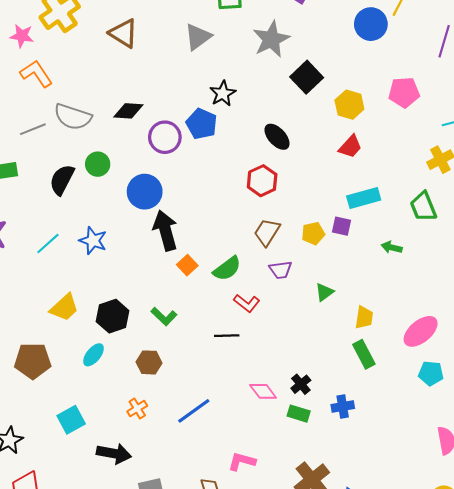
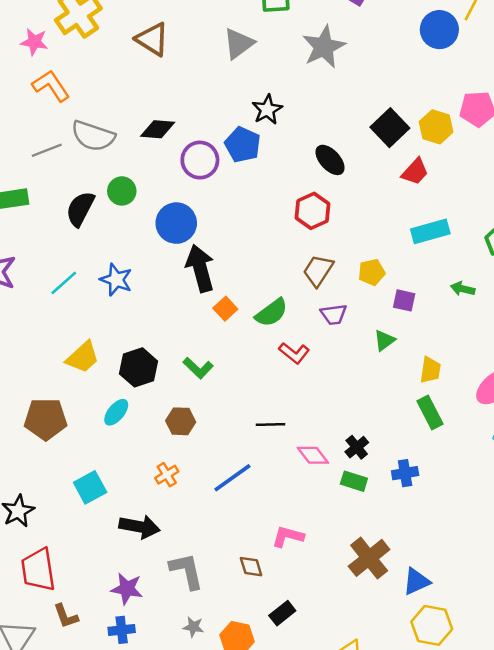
black square: (307, 77) -> (390, 128), moved
yellow hexagon: (349, 105) -> (436, 127), moved
purple square: (341, 226) -> (404, 300), moved
black line: (227, 336) -> (271, 425), moved

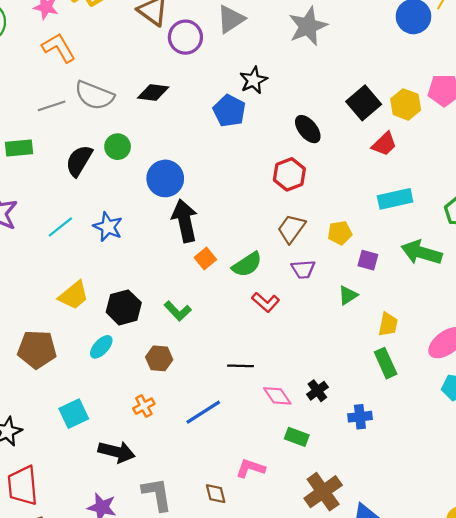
purple circle: (200, 160) -> (185, 37), moved
green arrow: (463, 289) -> (421, 253), size x1.8
green rectangle: (354, 481) -> (297, 437), moved

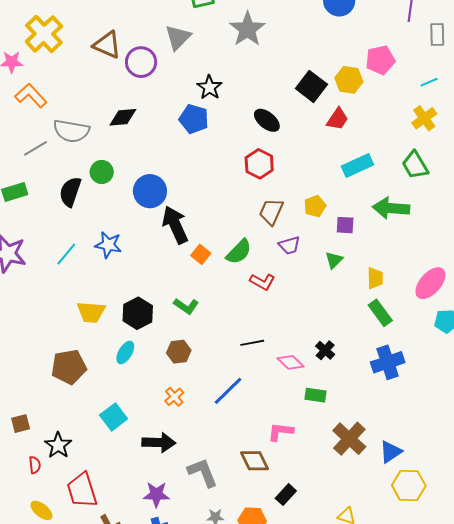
yellow trapezoid: (74, 295) -> (91, 312), turned 56
blue cross: (360, 417) -> (388, 362), moved, size x1.5
brown diamond: (216, 494) -> (254, 461), size x1.4

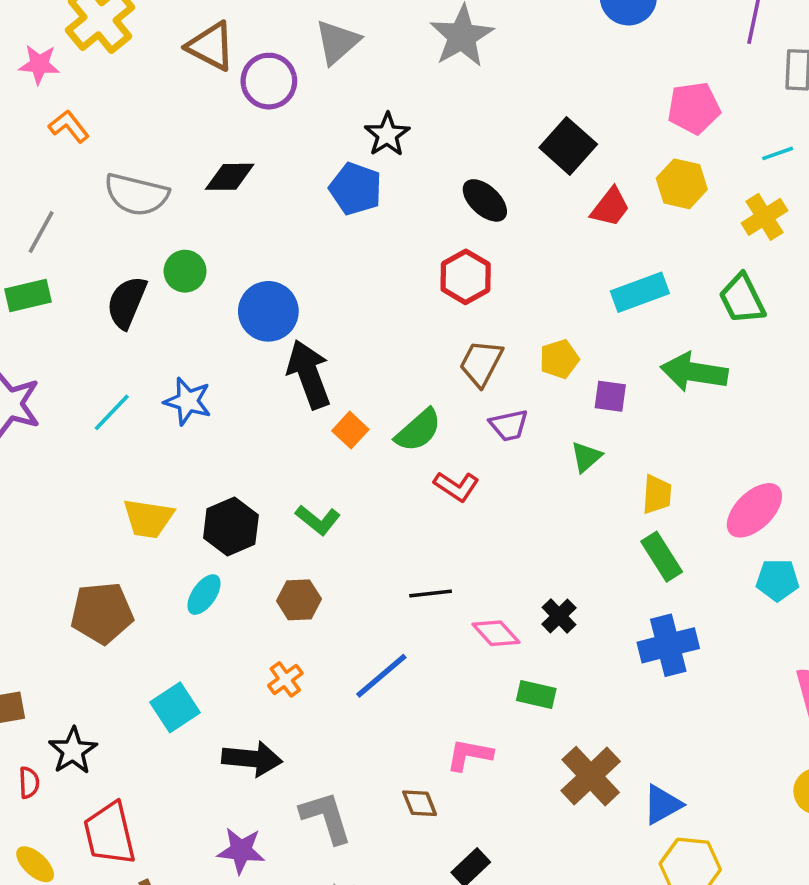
yellow hexagon: (349, 80) -> (682, 184), moved
orange L-shape: (31, 96) -> (69, 126), size x0.7
gray line: (36, 148) -> (41, 232), moved, turned -35
brown diamond: (254, 461) -> (420, 803), size x0.7

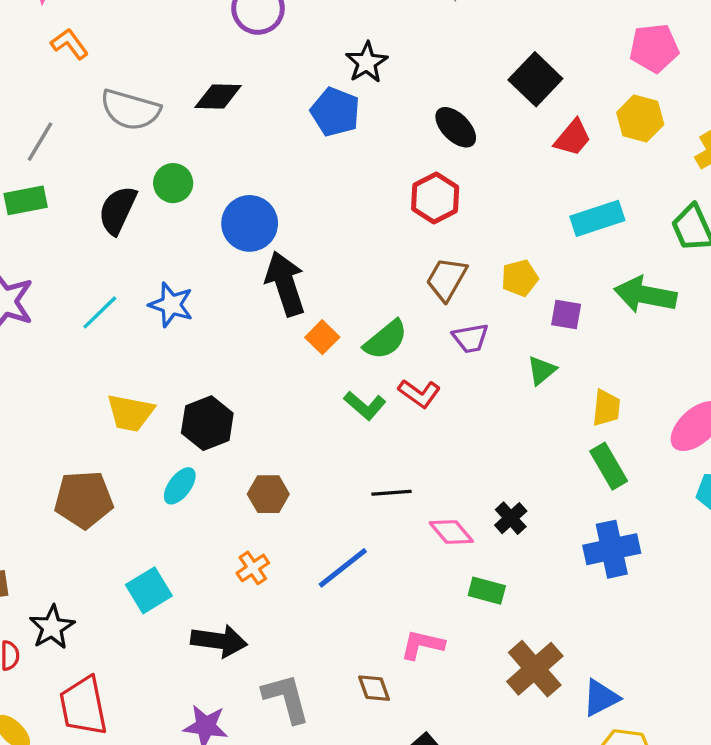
green L-shape: (318, 520) -> (365, 405), moved

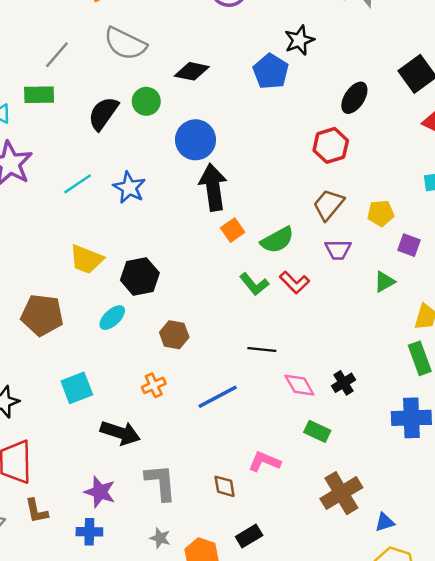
black diamond: (218, 96) -> (192, 71), moved
black ellipse: (456, 127) -> (354, 98), turned 68
blue triangle: (601, 698) -> (385, 522), size x0.7

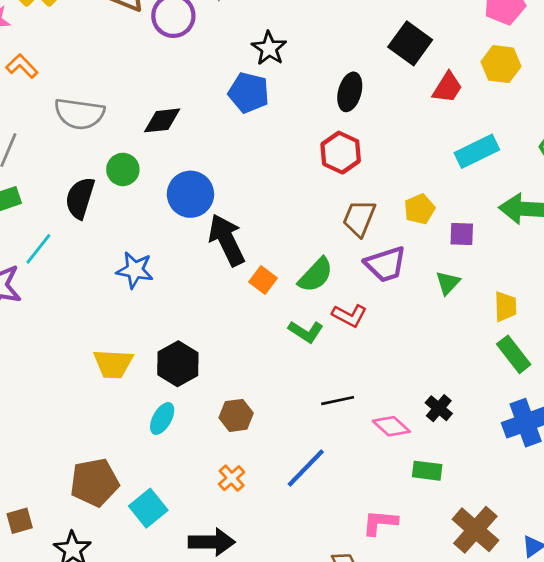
cyan line: (78, 184) -> (38, 249), moved
purple trapezoid: (338, 250) -> (385, 264), size x1.4
brown pentagon: (42, 315) -> (95, 482), moved

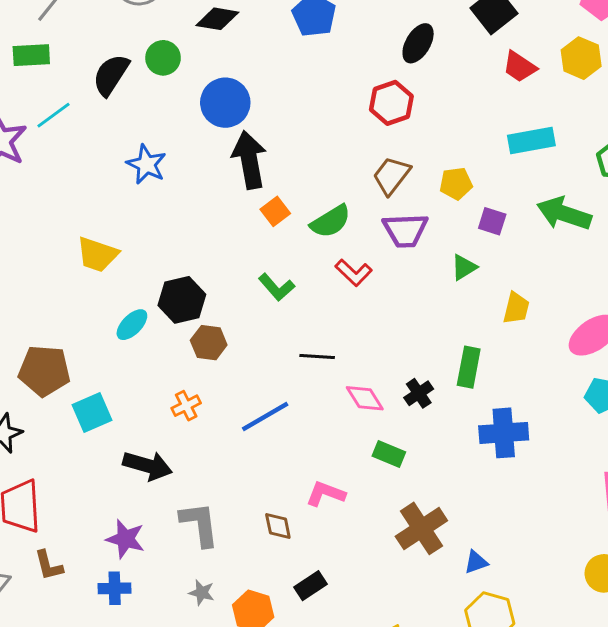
red trapezoid: (447, 87) -> (519, 67), turned 76
green L-shape: (306, 332) -> (277, 287), moved
green rectangle: (514, 354) -> (469, 367), moved, turned 33
black hexagon: (178, 364) -> (182, 300), moved

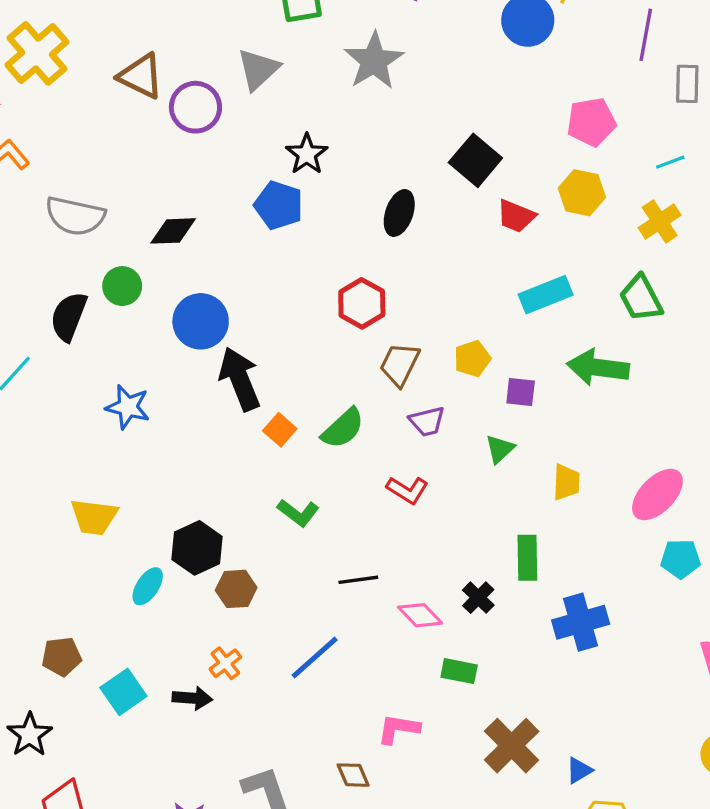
red hexagon: (391, 103) -> (362, 303), moved
purple trapezoid: (405, 230) -> (427, 421), size x0.7
red L-shape: (354, 273) -> (407, 490), moved
brown pentagon: (44, 371) -> (62, 657), size x0.7
black arrow: (148, 466) -> (192, 698), moved, size x0.7

